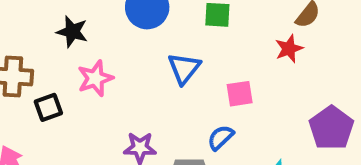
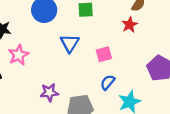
blue semicircle: (221, 138) -> (108, 82), moved

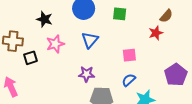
blue triangle: (70, 43) -> (90, 40), moved
purple star: (49, 92) -> (87, 74), moved

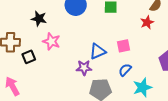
blue triangle: (90, 40) -> (98, 51), moved, turned 30
pink star: (55, 44) -> (51, 41), turned -30

